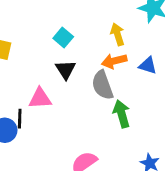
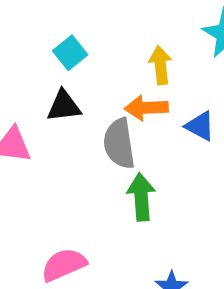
black triangle: (66, 70) -> (64, 106), turned 45

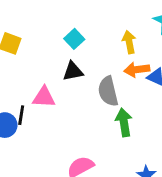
orange arrow: (146, 108) -> (137, 70), moved

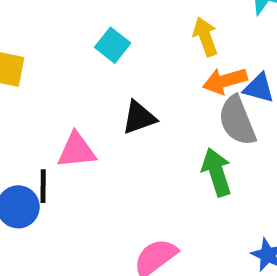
black triangle: (73, 71) -> (139, 118), moved
gray semicircle: (108, 91) -> (237, 121), moved

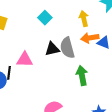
gray semicircle: (237, 121) -> (67, 48), moved

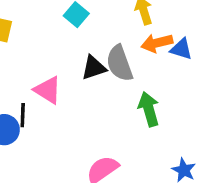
pink triangle: (25, 60) -> (48, 90), turned 36

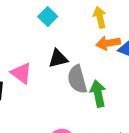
gray semicircle: (120, 63) -> (77, 79), moved

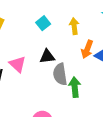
yellow arrow: (100, 17) -> (74, 26), moved
orange arrow: (108, 43) -> (87, 49), turned -66

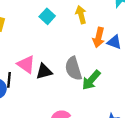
black triangle: (47, 56) -> (44, 71), moved
green arrow: (75, 87) -> (91, 80), turned -126

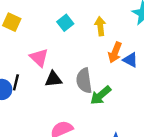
pink triangle: (26, 64) -> (39, 58), moved

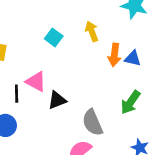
gray semicircle: (84, 81) -> (92, 123), moved
black line: (16, 82) -> (17, 94), moved
green arrow: (101, 95) -> (130, 102), moved

